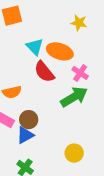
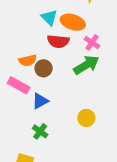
red semicircle: (44, 72) -> (58, 41), turned -45
brown circle: (29, 120) -> (44, 68), moved

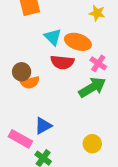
brown circle: (44, 68) -> (22, 72), moved
pink rectangle: (19, 85) -> (20, 139), moved

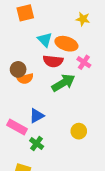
green arrow: (92, 87) -> (63, 83), moved

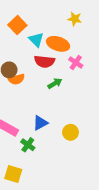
orange square: (25, 13) -> (17, 25), moved, turned -30
green arrow: (63, 83) -> (55, 83), size x0.6
blue triangle: (37, 116) -> (40, 123), moved

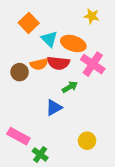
pink cross: (76, 63) -> (93, 64), size x1.5
orange semicircle: (16, 79) -> (39, 64), moved
blue triangle: (40, 123) -> (54, 108), moved

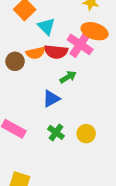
orange ellipse: (73, 44) -> (95, 31), moved
pink cross: (93, 64) -> (80, 44), moved
green cross: (40, 154) -> (56, 132), moved

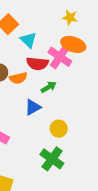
orange semicircle: (36, 53) -> (18, 78), moved
green cross: (56, 132) -> (52, 159), moved, size x1.5
yellow circle: (86, 134) -> (59, 129), moved

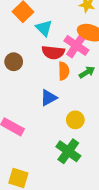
orange semicircle: (18, 78) -> (64, 71), moved, turned -78
green arrow: (49, 87) -> (87, 72), moved

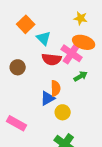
orange semicircle: (64, 71) -> (56, 88), moved
yellow circle: (75, 120) -> (63, 112), moved

